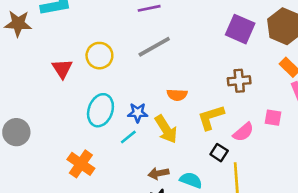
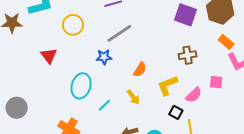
yellow circle: (99, 56) -> (73, 25), moved
orange semicircle: (177, 95) -> (140, 70), turned -56
blue star: (138, 113) -> (104, 57), moved
yellow arrow: (166, 129) -> (133, 97), size x0.7

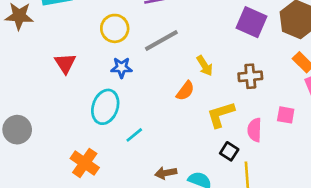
yellow circle: (73, 25) -> (115, 28), moved
blue star: (104, 57) -> (122, 68), moved
pink semicircle: (194, 95) -> (255, 130), turned 132
yellow arrow: (133, 97) -> (205, 66), moved

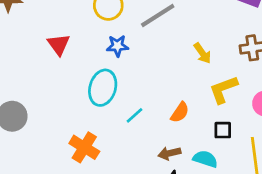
yellow arrow: (205, 66) -> (202, 53), moved
orange semicircle: (185, 91) -> (180, 112), moved
black square: (229, 151) -> (223, 130), moved, turned -30

